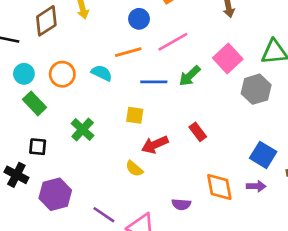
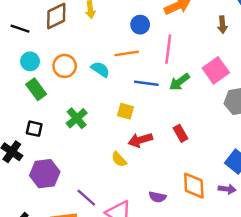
pink line: (173, 42) -> (168, 49), turned -60

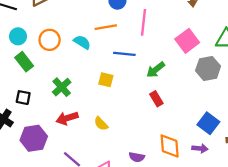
green arrow: (179, 82) -> (156, 70), moved
red arrow: (140, 140) -> (67, 118), moved

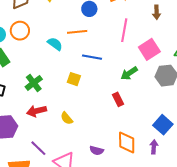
pink line: (143, 22) -> (124, 30), moved
orange circle: (50, 40) -> (20, 31), moved
green arrow: (156, 70) -> (129, 73), moved
purple arrow: (200, 148) -> (154, 147), turned -96

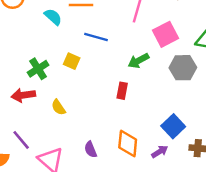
green cross: (34, 83) -> (38, 69), moved
red rectangle: (118, 99) -> (122, 91), turned 32
purple arrow: (154, 147) -> (160, 152), turned 48
purple semicircle: (97, 150) -> (91, 149), turned 48

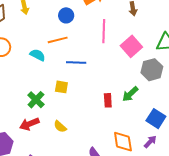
green arrow: (139, 61) -> (130, 94), moved

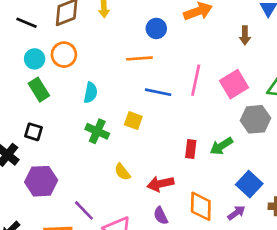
pink line: (104, 31) -> (196, 80), moved
cyan semicircle: (38, 55) -> (91, 93), moved, turned 63
green cross: (36, 100) -> (97, 131), turned -30
red arrow: (29, 124) -> (160, 184), moved

